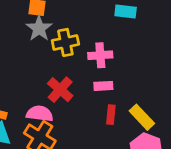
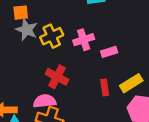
pink rectangle: (103, 86) -> (109, 52), moved
yellow rectangle: (142, 117) -> (131, 83), turned -65

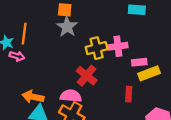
yellow cross: (52, 36) -> (97, 48), moved
yellow rectangle: (131, 83) -> (149, 73), moved

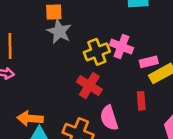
pink cross: (118, 46) -> (121, 47), turned 36
pink semicircle: (71, 96) -> (109, 118), moved, turned -105

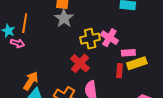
red rectangle: (141, 101) -> (119, 71), moved
orange arrow: (30, 118) -> (31, 81), turned 108

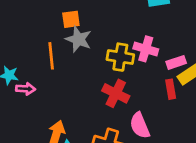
orange line: (25, 23) -> (51, 56), moved
yellow cross: (90, 39) -> (120, 57), turned 36

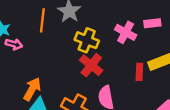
yellow cross: (120, 57) -> (87, 40), moved
pink rectangle: (176, 62) -> (152, 23), moved

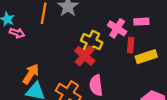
yellow cross: (87, 40) -> (92, 42), moved
red rectangle: (139, 72) -> (131, 45), moved

